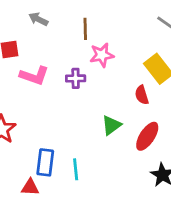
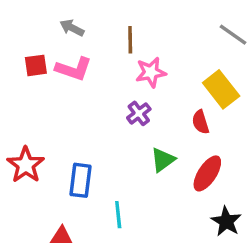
pink L-shape: (34, 76) -> (74, 69), moved
purple cross: (76, 78) -> (139, 113), moved, turned -36
blue rectangle: (45, 162) -> (80, 180), moved

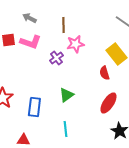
purple cross: (139, 113) -> (56, 58), moved
green triangle: (163, 160) -> (66, 95), moved
cyan line: (118, 215) -> (65, 129), moved

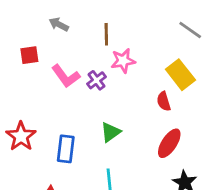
pink L-shape: (30, 42) -> (66, 76), moved, turned 35

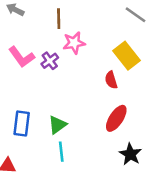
green triangle: (110, 132) -> (57, 125), moved

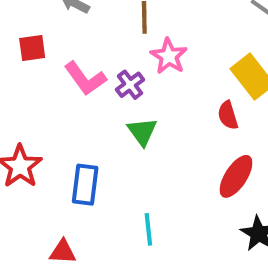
pink star: (74, 43) -> (169, 56), turned -30
green triangle: (57, 125) -> (142, 132), moved, turned -30

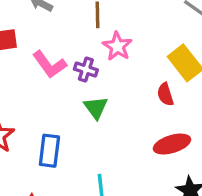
purple cross: (130, 85) -> (86, 70), turned -35
red ellipse: (236, 176) -> (172, 144), turned 40

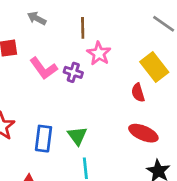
green triangle: (96, 108) -> (77, 136), moved
red ellipse: (172, 144) -> (143, 133), turned 40

